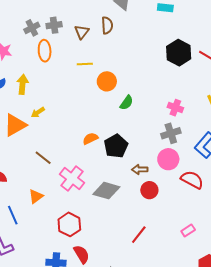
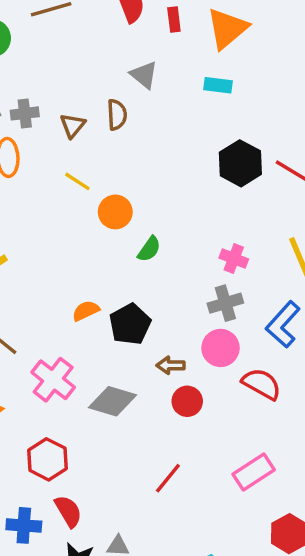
yellow line: (85, 64) -> (77, 181), turned 35
pink rectangle: (188, 230) -> (254, 472), size x1.6

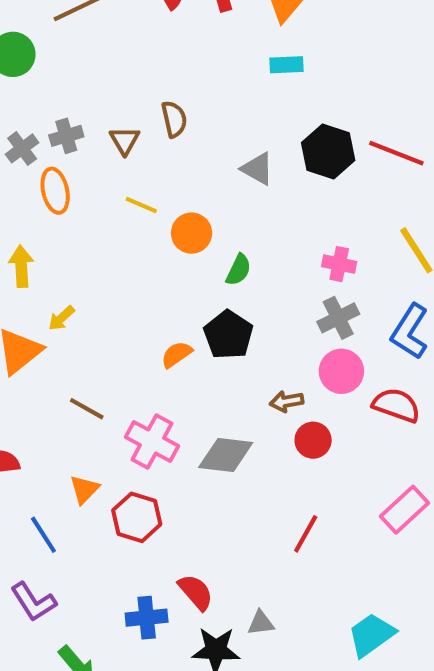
gray triangle: (144, 75) -> (258, 169), moved
black pentagon: (130, 324) -> (228, 335), moved
red hexagon: (48, 459) -> (137, 517), moved

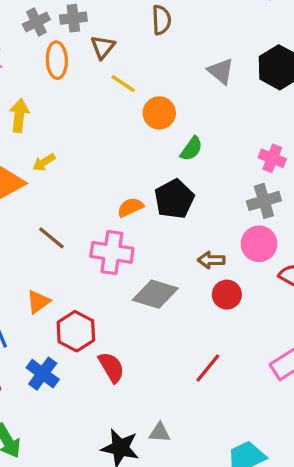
brown triangle: (125, 140) -> (103, 47), moved
pink cross: (152, 441) -> (112, 252), moved, turned -30
red semicircle: (196, 592) -> (111, 367), moved
blue cross: (147, 618) -> (43, 374), moved, turned 32

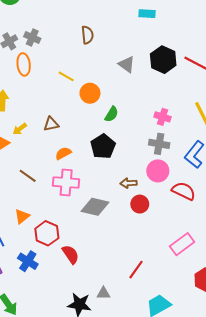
gray cross: (73, 18) -> (32, 37), turned 35
brown triangle: (103, 47) -> (51, 124), moved, turned 42
gray cross: (264, 201) -> (159, 144), turned 30
orange semicircle: (130, 207) -> (63, 153), moved
red line: (208, 368) -> (136, 270), moved

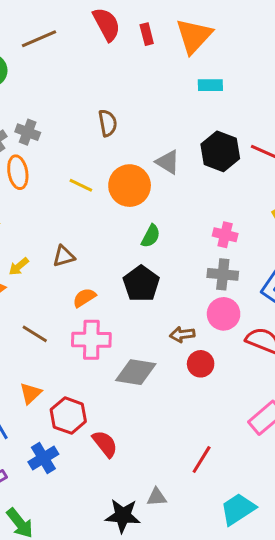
cyan rectangle: (147, 14) -> (210, 85), moved
orange circle: (90, 93) -> (130, 186), moved, size x1.4
blue cross: (28, 261) -> (43, 458), turned 30

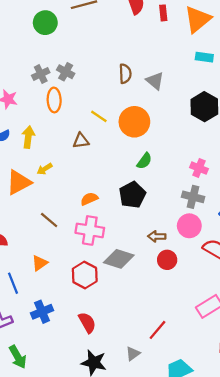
gray triangle: (168, 162) -> (155, 81), moved
brown triangle: (64, 256) -> (81, 141), moved
red hexagon: (68, 416) -> (85, 275), moved
red semicircle: (105, 444) -> (87, 323), moved
gray triangle: (157, 497) -> (133, 354), moved, turned -40

